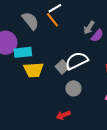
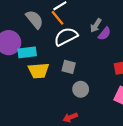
white semicircle: (77, 61) -> (66, 37), moved
gray square: (62, 67) -> (69, 67), turned -32

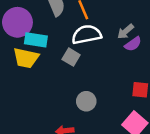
gray square: (69, 67) -> (71, 57), moved
yellow trapezoid: (38, 71) -> (26, 58), moved

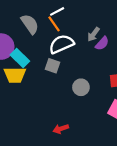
cyan rectangle: (36, 40) -> (20, 58), turned 48
gray circle: (86, 101) -> (81, 87), moved

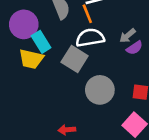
gray square: (53, 66) -> (75, 59), size x1.5
gray circle: (81, 87) -> (100, 90), size x1.5

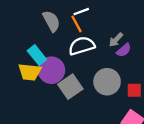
purple circle: (24, 24) -> (51, 70), moved
gray square: (75, 59) -> (70, 87), moved, turned 30
gray circle: (100, 90) -> (107, 82), moved

